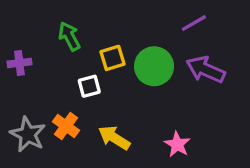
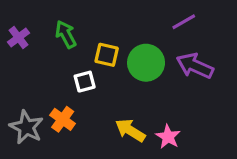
yellow square: (113, 58) -> (107, 55), turned 30
purple cross: (19, 63) -> (19, 38), moved, turned -30
yellow arrow: (114, 138) -> (130, 130), moved

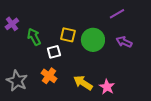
green arrow: (66, 34) -> (34, 37), moved
purple arrow: (195, 66) -> (124, 42), size x0.7
orange cross: (63, 119) -> (49, 76), moved

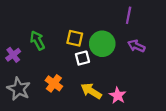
purple line: (117, 14) -> (129, 15), turned -49
purple cross: (12, 24) -> (13, 55), moved
white square: (54, 52) -> (82, 58), moved

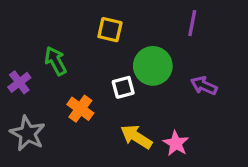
yellow square: (75, 38) -> (110, 30), moved
purple arrow: (136, 46) -> (204, 86), moved
orange cross: (54, 83) -> (80, 109), moved

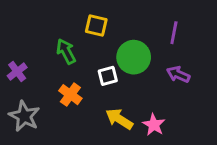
purple line: (192, 23) -> (174, 33), moved
green arrow: (56, 61) -> (66, 51), moved

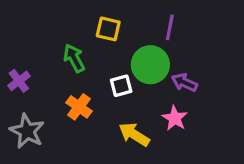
purple line: (174, 33) -> (170, 27), moved
purple arrow: (178, 74) -> (184, 83), moved
pink star: (154, 125) -> (175, 118), moved

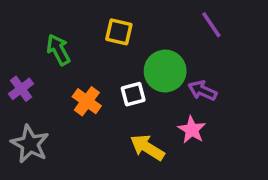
purple line: (170, 27) -> (211, 25), moved, turned -45
green arrow: (74, 58) -> (58, 50), moved
orange cross: (79, 107) -> (87, 101), moved

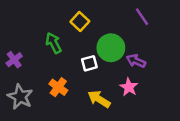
yellow square: (119, 32) -> (80, 21), turned 30
green arrow: (58, 50) -> (54, 43), moved
orange cross: (87, 101) -> (58, 87), moved

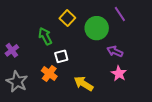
green circle: (111, 48) -> (97, 28), moved
white square: (89, 63) -> (61, 56), moved
pink star: (129, 87) -> (119, 74), moved

